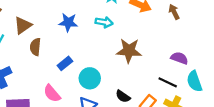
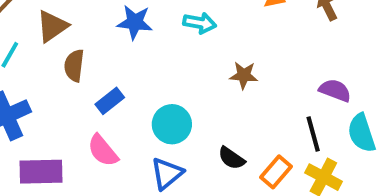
brown star: (129, 51) -> (244, 75), size x0.6
blue rectangle: (65, 63) -> (110, 101), moved
black line: (168, 82) -> (313, 134), turned 48

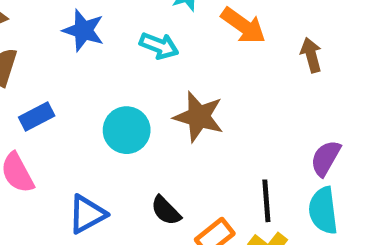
brown star: (244, 75) -> (199, 117), size x1.5
purple semicircle: (335, 90) -> (326, 158), moved, turned -92
cyan circle: (172, 124) -> (127, 130), moved

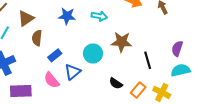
black line: (266, 201) -> (148, 60), moved
cyan semicircle: (323, 211) -> (181, 70), turned 96
blue triangle: (87, 214) -> (73, 72), moved

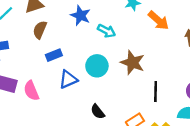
cyan arrow: (99, 16) -> (107, 31), moved
pink semicircle: (52, 80) -> (31, 91), moved
black semicircle: (116, 83) -> (98, 112), moved

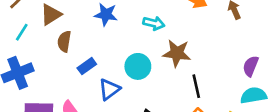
cyan arrow: (107, 31) -> (154, 23), moved
black line: (156, 92) -> (196, 86), moved

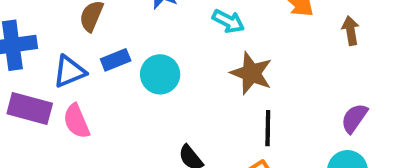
cyan circle: (138, 66) -> (160, 74), moved
blue triangle: (109, 89) -> (69, 72), moved

